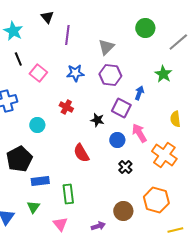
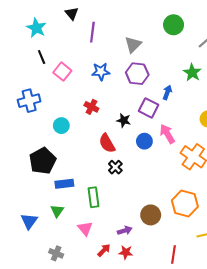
red semicircle: (81, 153) -> (107, 143), moved
black cross: (125, 167) -> (115, 167), moved

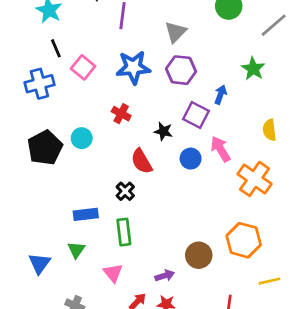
blue star: (101, 72) -> (133, 67), size x1.4
blue cross: (29, 101) -> (39, 84), moved
black pentagon: (43, 161) -> (45, 148), moved
black cross: (115, 167) -> (125, 191), moved

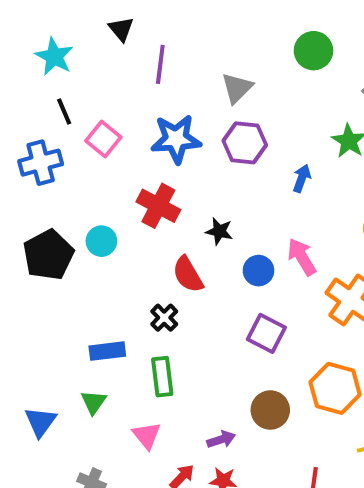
red cross: (121, 114) -> (158, 206), size x1.5
purple square: (196, 115) -> (266, 333), moved

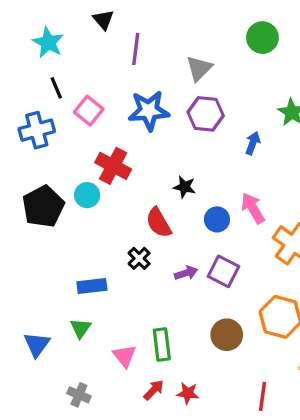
red cross: (158, 206) -> (113, 166), moved
green rectangle: (162, 377) -> (162, 344), moved
purple arrow: (221, 439) -> (186, 273), moved

